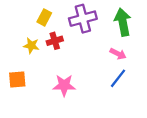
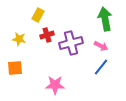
purple cross: (83, 19) -> (71, 43), moved
yellow star: (31, 46) -> (19, 39), moved
pink star: (64, 85) -> (55, 85), moved

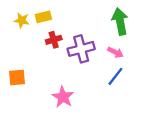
yellow rectangle: (38, 15) -> (43, 17), turned 48
yellow star: (19, 39) -> (22, 20), moved
pink star: (55, 85) -> (63, 97), turned 30

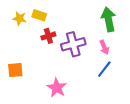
yellow rectangle: (43, 17) -> (39, 15), turned 32
pink arrow: (115, 52) -> (104, 47), turned 40

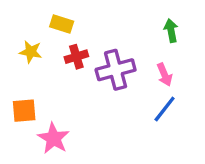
yellow star: (19, 18) -> (31, 52), moved
green arrow: (108, 19) -> (171, 31), size x0.6
pink star: (57, 88) -> (54, 138), moved

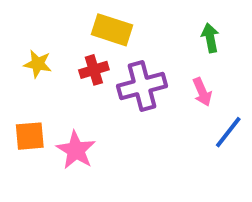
yellow rectangle: (62, 24) -> (112, 30), moved, size x1.4
blue line: (165, 109) -> (228, 132), moved
pink star: (54, 138) -> (76, 150), moved

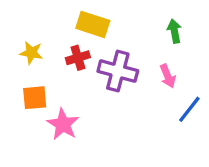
purple cross: (142, 86) -> (118, 71), turned 30
orange square: (30, 136) -> (35, 98), moved

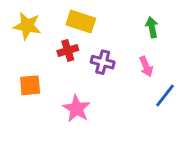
yellow star: (31, 53) -> (27, 26), moved, size x1.4
purple cross: (118, 71) -> (103, 62), size x0.7
pink star: (63, 124) -> (76, 109), moved

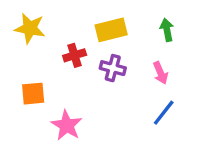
yellow rectangle: (81, 21) -> (111, 30), moved, turned -32
blue line: (165, 95) -> (164, 113), moved
pink star: (76, 109) -> (67, 125), moved

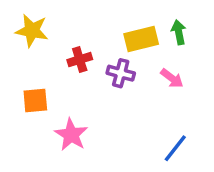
yellow rectangle: (111, 30) -> (141, 39), moved
pink arrow: (160, 73) -> (172, 78), turned -30
blue line: (164, 113) -> (175, 148), moved

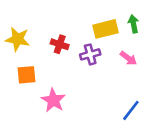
yellow star: (32, 31) -> (18, 39), moved
red cross: (80, 60) -> (60, 44), turned 36
purple cross: (121, 73) -> (90, 54), turned -30

